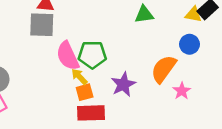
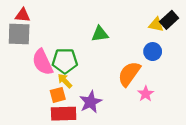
green triangle: (144, 14) -> (100, 34), moved
yellow arrow: (79, 77) -> (65, 81), moved
purple star: (123, 84) -> (91, 102), moved

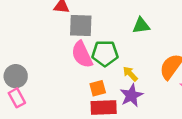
gray square: (19, 34) -> (81, 26), moved
yellow arrow: (65, 81) -> (130, 74), moved

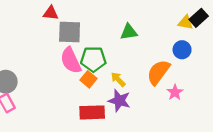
orange square: (98, 88) -> (89, 79), moved, turned -35
purple star: (131, 95) -> (119, 101), turned -30

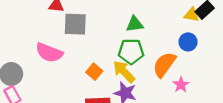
green pentagon: (93, 59) -> (131, 51), moved
pink semicircle: (71, 60) -> (49, 53), moved, turned -44
yellow arrow: (118, 79) -> (124, 72), size x1.5

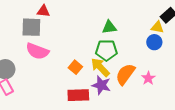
yellow triangle: (192, 15) -> (157, 27), moved
gray square: (75, 24) -> (31, 27), moved
orange semicircle: (164, 65) -> (125, 74), moved

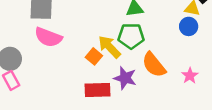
yellow arrow: (100, 67) -> (109, 47), moved
orange semicircle: (125, 74) -> (154, 65), turned -75
pink star: (148, 78) -> (190, 76), moved

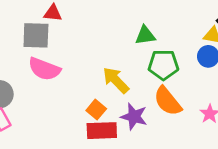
green pentagon: (131, 36) -> (163, 65), moved
orange square: (94, 56) -> (96, 110), moved

